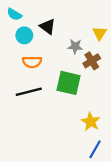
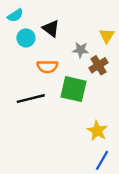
cyan semicircle: (14, 14) -> (15, 15), turned -64
orange semicircle: (32, 62) -> (47, 66), moved

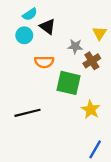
cyan semicircle: (15, 15) -> (30, 14), moved
black line: (31, 99) -> (28, 113), moved
yellow star: (97, 131) -> (91, 109), moved

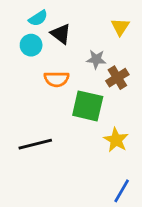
yellow triangle: (100, 33) -> (120, 27), moved

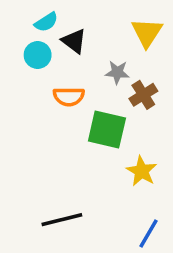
yellow triangle: (120, 27) -> (147, 32), size x1.4
black line: (35, 144) -> (62, 220), moved

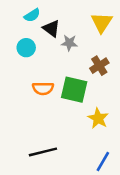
cyan circle: (38, 55) -> (26, 48), moved
gray star: (117, 72) -> (69, 43), moved
orange semicircle: (69, 97) -> (43, 88), moved

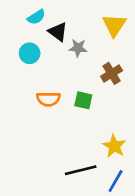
green square: (74, 90) -> (83, 100), size x0.6
yellow star: (98, 118) -> (114, 146), moved
black line: (43, 152) -> (81, 170), moved

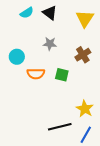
black triangle: (58, 32) -> (50, 13), moved
gray star: (78, 48) -> (50, 44), moved
cyan circle: (30, 53) -> (17, 57), moved

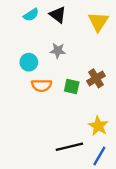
brown cross: (83, 55) -> (96, 78), moved
cyan circle: (17, 57) -> (29, 62), moved

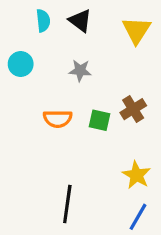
cyan semicircle: (31, 15) -> (43, 21), turned -63
cyan circle: (29, 62) -> (21, 64), moved
black line: (69, 147) -> (67, 204), moved, turned -68

